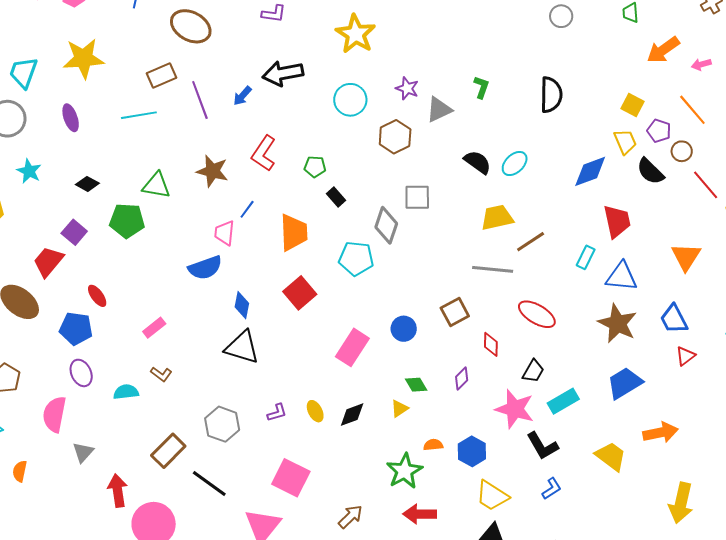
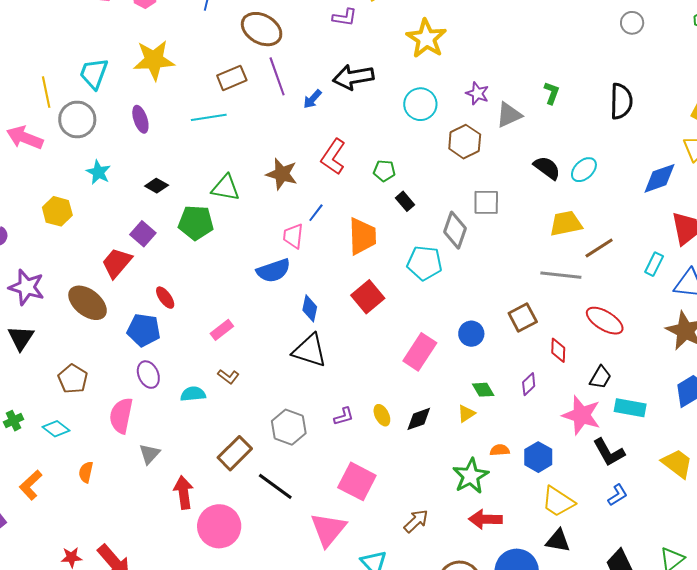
purple line: (200, 100) -> (277, 76), moved
cyan rectangle: (563, 401) -> (630, 408), turned 40

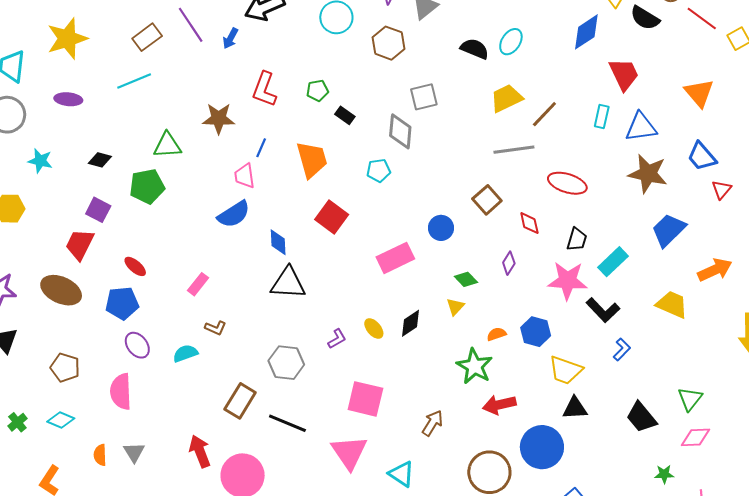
purple ellipse: (140, 119) -> (68, 99), turned -52
cyan pentagon: (424, 263) -> (379, 171), size x0.7
pink rectangle: (420, 352) -> (395, 258), turned 45
cyan rectangle: (630, 408) -> (613, 262), turned -40
gray triangle: (149, 454) -> (134, 452), moved

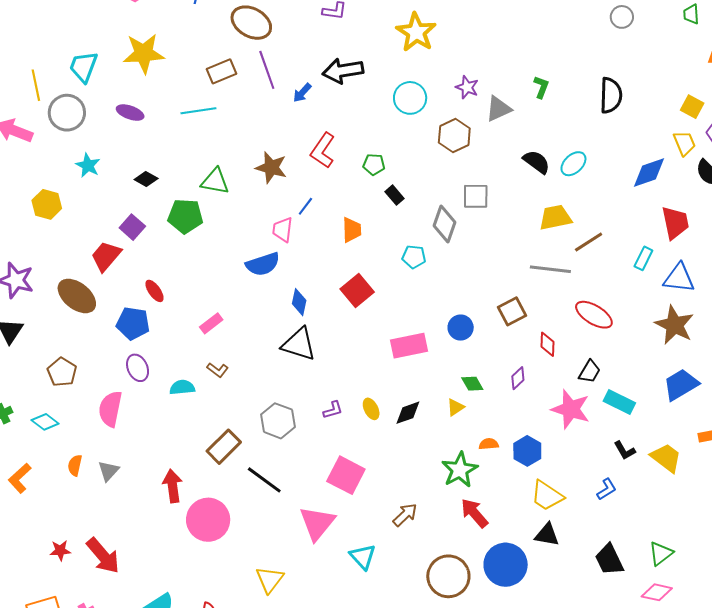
orange trapezoid: (312, 159) -> (352, 230), size x0.7
cyan rectangle: (613, 262) -> (619, 402), turned 56
black L-shape: (603, 310) -> (625, 450), moved, size x0.7
red arrow: (499, 405) -> (474, 513), turned 48

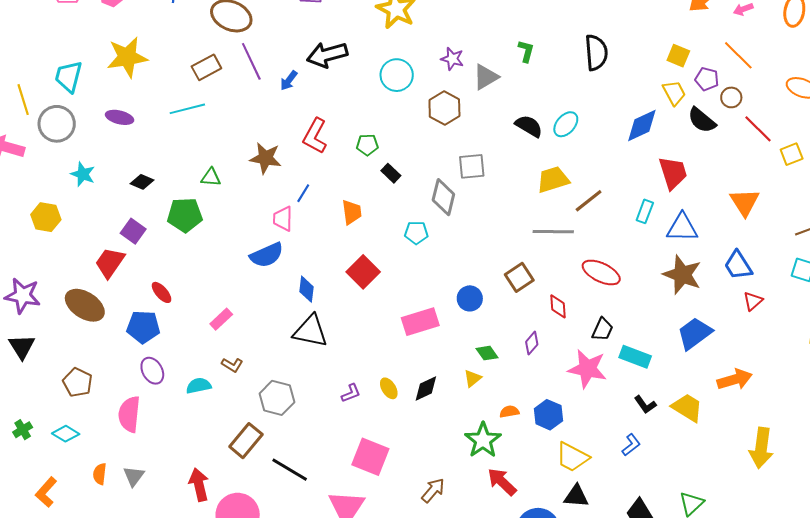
green triangle: (215, 181) -> (211, 177), size x0.7
gray hexagon: (278, 421) -> (277, 398), moved

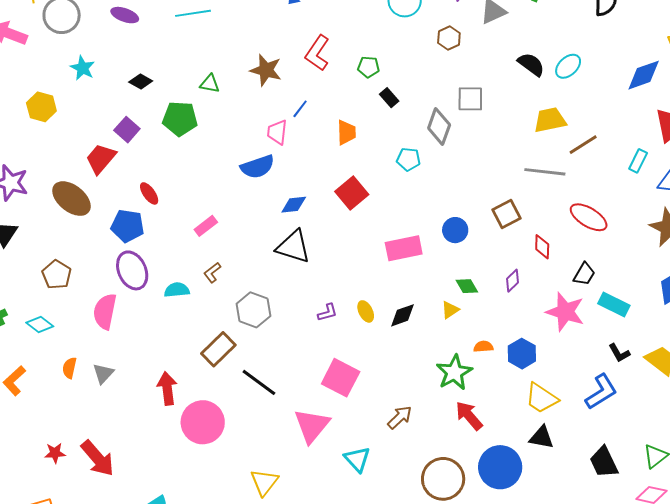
brown hexagon: (444, 108) -> (449, 38), size x0.7
blue diamond: (306, 289) -> (294, 205), turned 72
brown L-shape: (232, 365) -> (212, 273), turned 105
purple ellipse: (152, 371) -> (132, 270), size x1.4
blue L-shape: (631, 445) -> (601, 392), size x1.6

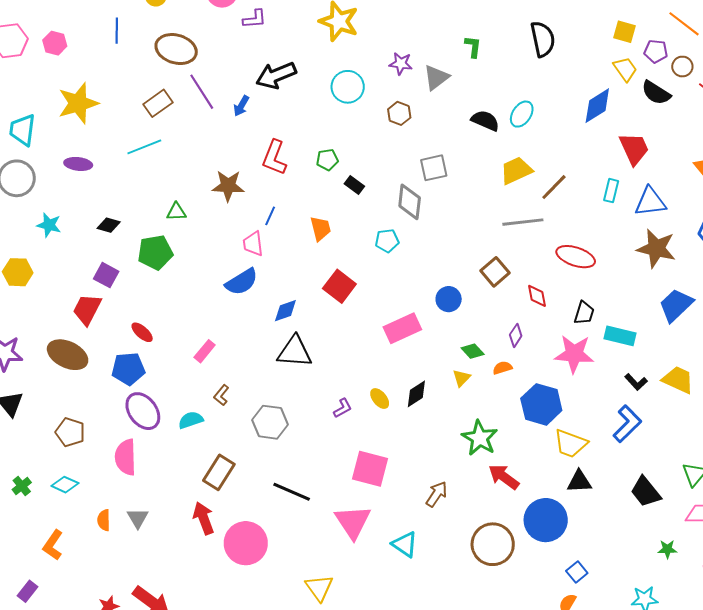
orange semicircle: (483, 347) -> (502, 368), moved
brown rectangle: (218, 349) -> (219, 472), moved
blue hexagon: (522, 354) -> (541, 404), size x1.4

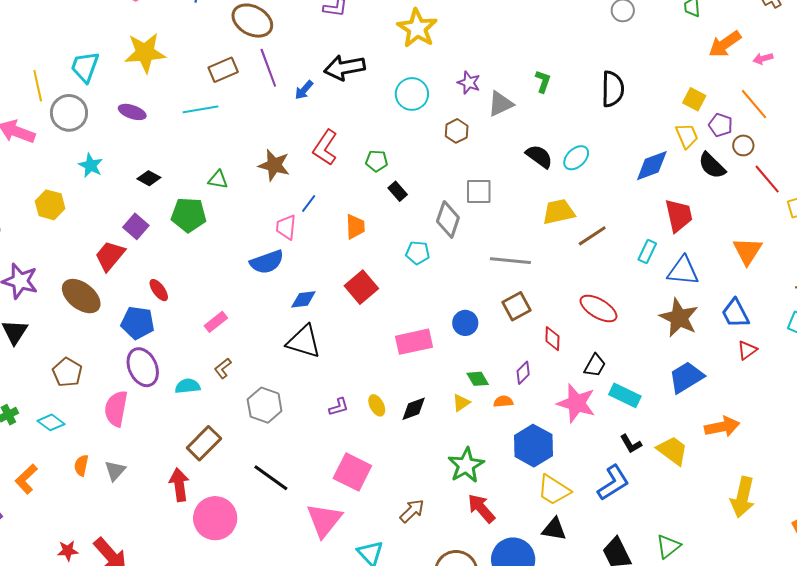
gray line: (523, 222) -> (510, 261), moved

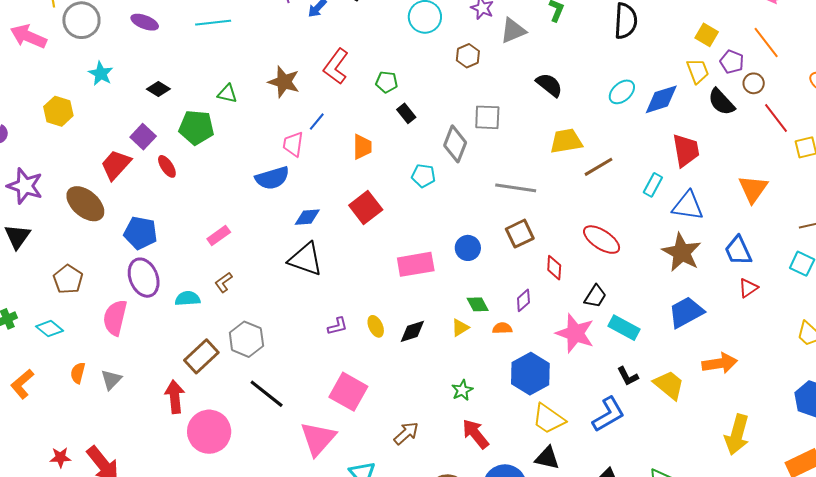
cyan ellipse: (576, 158) -> (622, 92), moved
red ellipse: (159, 290) -> (167, 166), moved
gray hexagon: (265, 405) -> (246, 339), moved
green star: (466, 465) -> (462, 390), size x0.6

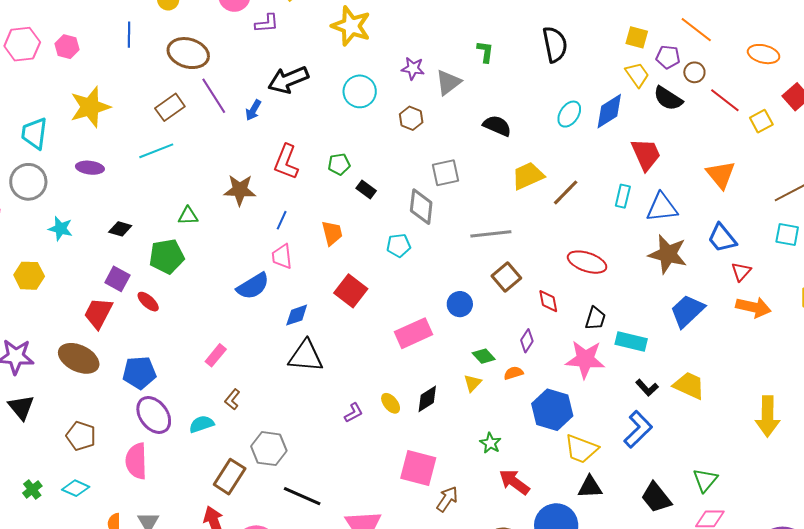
pink trapezoid: (293, 144) -> (282, 257), moved
orange arrow: (720, 363) -> (753, 307), moved, turned 36
pink square: (348, 392) -> (418, 468), moved

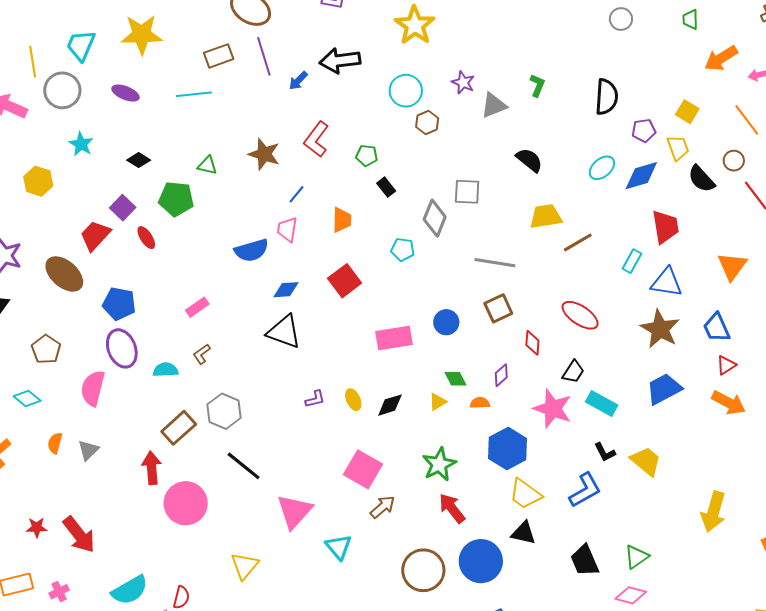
purple pentagon: (668, 57) -> (644, 131), moved, turned -30
brown hexagon: (411, 118) -> (427, 122), moved
green star: (490, 443) -> (439, 464), size x1.6

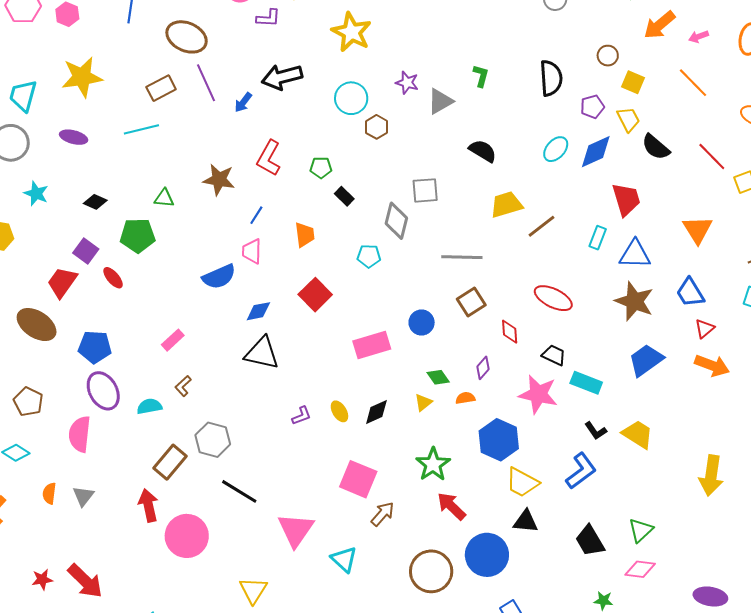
brown circle: (734, 161) -> (608, 56), moved
black trapezoid: (573, 372) -> (554, 355), turned -90

